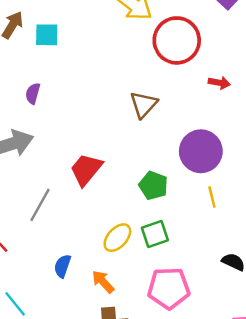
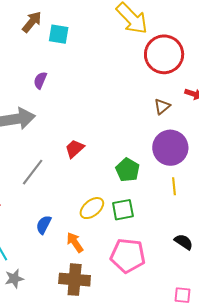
brown triangle: (144, 105) -> (162, 106), moved, size x0.7
red trapezoid: (86, 169) -> (75, 149), size x0.7

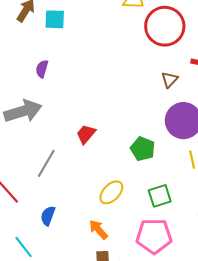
green square: (123, 210) -> (160, 196), moved
blue semicircle: (44, 225) -> (48, 216), moved

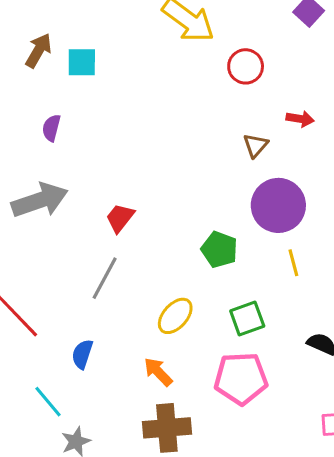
red circle: (165, 26) -> (246, 66), size x0.6
purple semicircle: (42, 69) -> (51, 128), moved
red trapezoid: (86, 134) -> (120, 218), moved
gray line: (46, 163) -> (105, 278), moved

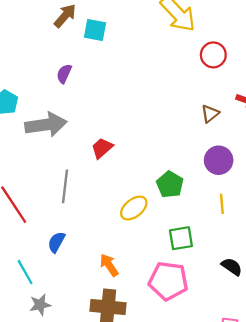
purple circle: (278, 205) -> (219, 160), size x0.7
gray line: (105, 278) -> (65, 186), moved, turned -32
yellow ellipse: (175, 316) -> (134, 208), moved

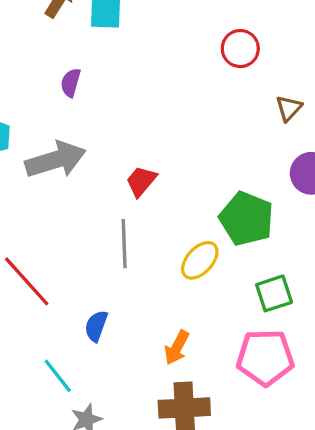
red circle: (213, 55) -> (240, 49), moved
green pentagon: (170, 184) -> (247, 219), size x1.4
gray line: (65, 186) -> (124, 244), moved
orange arrow: (109, 265) -> (177, 348), turned -110

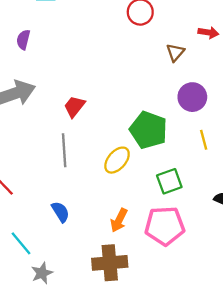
blue semicircle: (96, 326) -> (60, 212), moved, turned 130
orange arrow: (177, 348) -> (119, 220), moved

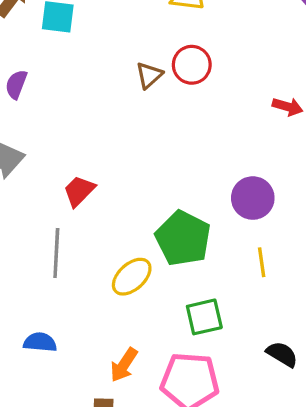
brown triangle: (175, 52) -> (149, 75), moved
blue semicircle: (60, 212) -> (40, 342), turned -60

